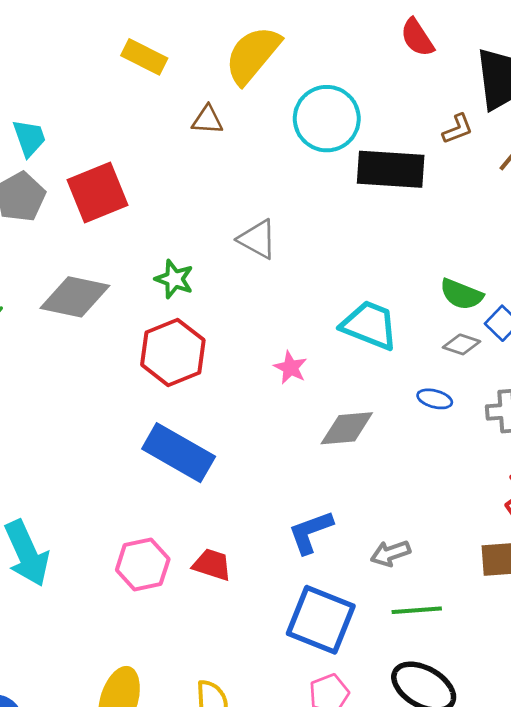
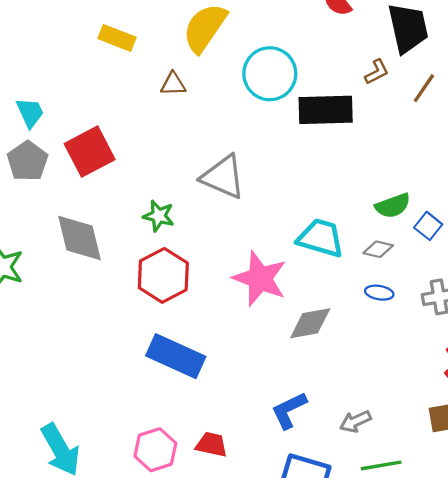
gray triangle: (258, 239) -> (223, 177), size x1.4
green semicircle: (461, 294) -> (393, 206), turned -36
gray diamond: (75, 297) -> (79, 238), turned 70
gray diamond: (462, 344) -> (378, 249), moved
pink star: (290, 368) -> (260, 279), size x2.0

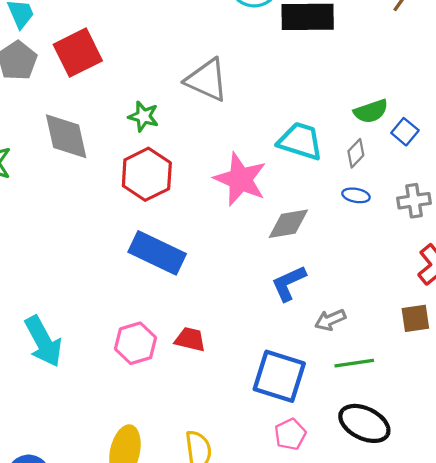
gray diamond: (378, 249) -> (356, 153), turned -60
blue L-shape: (289, 410) -> (289, 283), moved

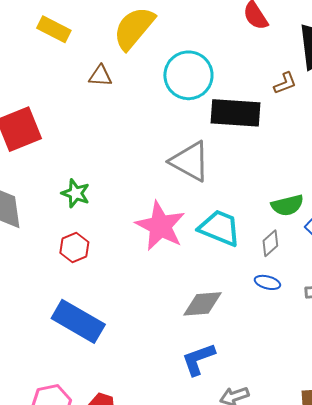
gray triangle: (207, 80) -> (190, 161), moved
red hexagon: (147, 174) -> (74, 247), size x0.6
pink star: (240, 179) -> (160, 226), moved

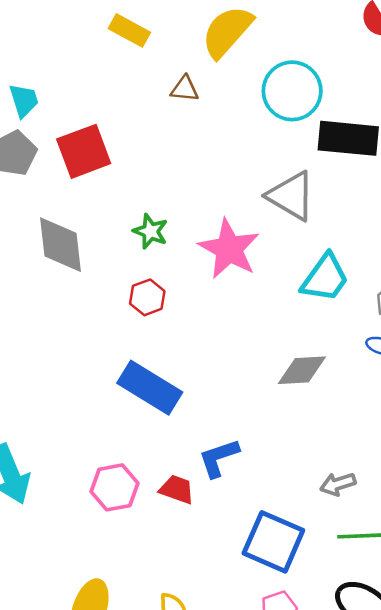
pink star: (160, 226) -> (229, 249), moved
cyan trapezoid: (220, 228) -> (325, 278), turned 102
blue L-shape: (198, 359) -> (219, 458), moved

